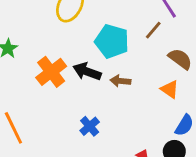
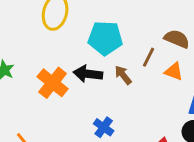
brown line: (153, 30) -> (149, 57), moved
brown arrow: (120, 81) -> (123, 75), turned 60

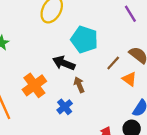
brown arrow: (123, 75) -> (79, 85), moved
orange cross: (53, 83) -> (34, 85), moved

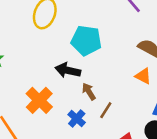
brown line: (113, 63) -> (106, 110), moved

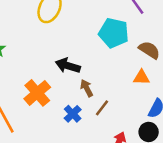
cyan pentagon: (86, 41) -> (114, 33), moved
orange triangle: (143, 76) -> (142, 77), turned -30

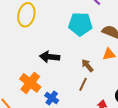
brown arrow: (87, 88) -> (87, 65), moved
blue cross: (73, 114) -> (52, 98), moved

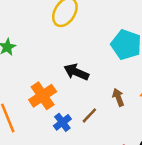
brown line: (83, 84) -> (89, 115), moved

